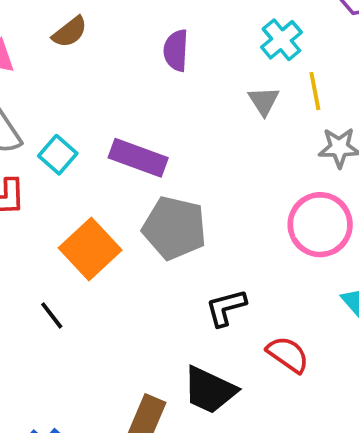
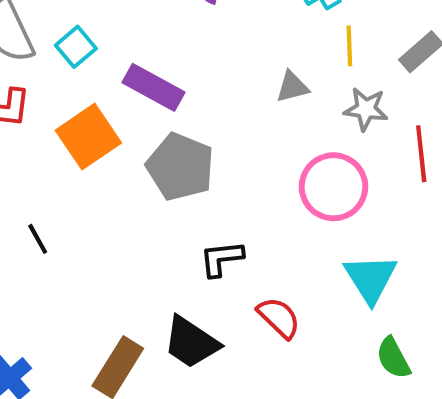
gray triangle: (264, 101) -> (292, 87), moved, turned 40
cyan square: (58, 155) -> (76, 47), moved
orange square: (90, 249) -> (88, 137), moved

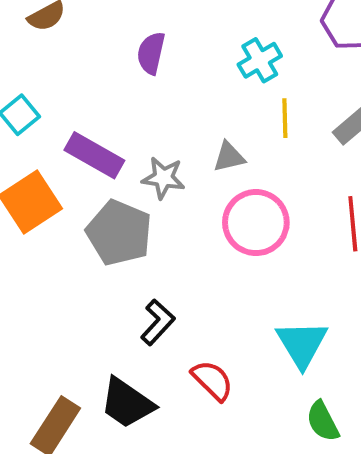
gray star: (366, 109) -> (163, 178), moved
pink circle: (333, 187) -> (256, 223), moved
black L-shape: (221, 259) -> (158, 322), turned 138

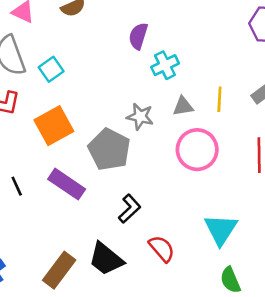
cyan cross: (260, 60) -> (165, 65), moved
yellow line: (285, 118) -> (219, 99), moved
purple rectangle: (94, 155) -> (67, 184), moved

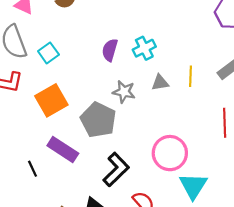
purple semicircle: (138, 36) -> (110, 50), moved
pink circle: (197, 150) -> (170, 153), moved
black line: (17, 186) -> (32, 169), moved
black L-shape: (130, 209) -> (116, 169), size x1.4

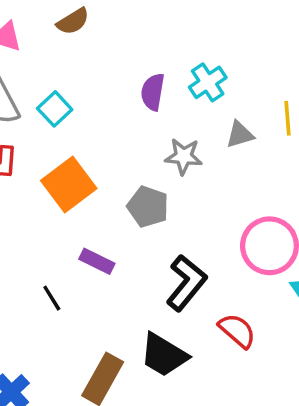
gray pentagon: (98, 120) -> (148, 207), size x0.7
purple rectangle: (63, 149) -> (97, 261), size x0.7

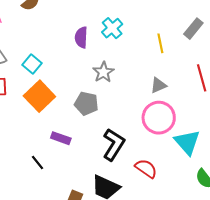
cyan square: (55, 109) -> (32, 64), moved
gray triangle: (240, 135) -> (158, 85), moved
gray star: (184, 156) -> (103, 72), turned -30

